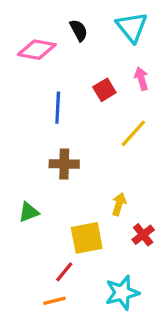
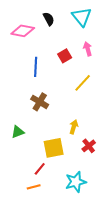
brown cross: (64, 164) -> (40, 102), turned 30

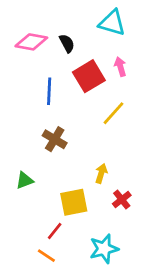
cyan triangle: (82, 17) -> (112, 23), turned -35
black semicircle: (49, 19) -> (67, 43), moved
red square: (65, 56) -> (89, 76), size x1.6
orange line: (34, 187) -> (46, 256), turned 48

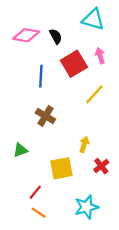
red line: (55, 231) -> (35, 192), moved

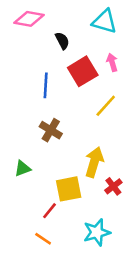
pink diamond: (26, 35) -> (29, 19), moved
yellow arrow: (84, 144) -> (94, 162), size x1.6
red line: (35, 192) -> (49, 211), moved

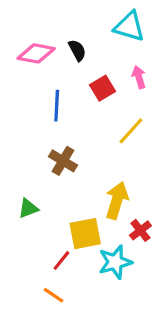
pink diamond: (29, 19) -> (36, 53), moved
red square: (83, 71) -> (103, 88), size x0.7
cyan star: (97, 232) -> (115, 262), moved

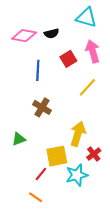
black semicircle: (77, 50) -> (51, 33), turned 104
pink arrow: (139, 77) -> (93, 51), size x1.5

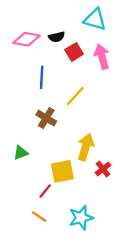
red square: (68, 59) -> (74, 52), moved
yellow line: (87, 87) -> (75, 96), moved
cyan star: (77, 175) -> (81, 218), moved

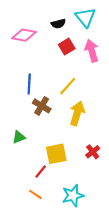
cyan triangle: (95, 20) -> (85, 17), turned 35
black semicircle: (57, 37) -> (58, 24), moved
blue line: (42, 77) -> (29, 84), moved
yellow arrow: (86, 147) -> (77, 113), moved

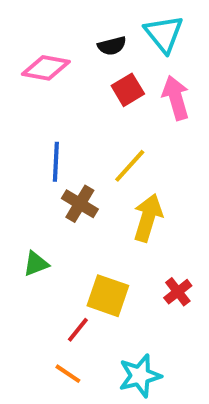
yellow square: (56, 154) -> (108, 296), turned 30

